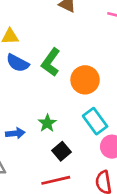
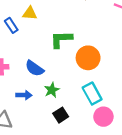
green L-shape: (51, 62) -> (61, 39), turned 45
blue semicircle: (18, 63) -> (35, 68), moved

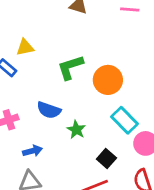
blue arrow: (24, 95) -> (32, 151), moved
black square: (61, 115) -> (106, 159), moved

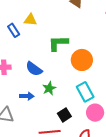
blue arrow: (32, 151) -> (27, 96), moved

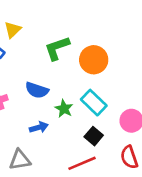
yellow triangle: (30, 20) -> (13, 30), turned -32
cyan rectangle: (85, 92) -> (94, 103), moved

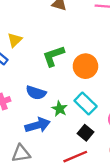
blue arrow: (39, 127) -> (38, 125), size x1.5

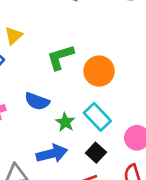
blue arrow: (38, 125) -> (52, 154), moved

